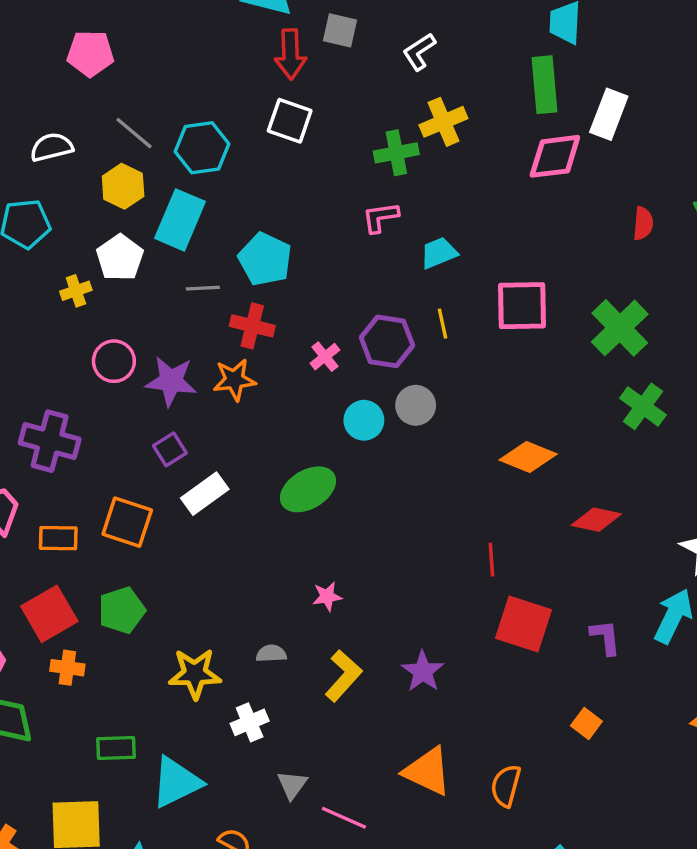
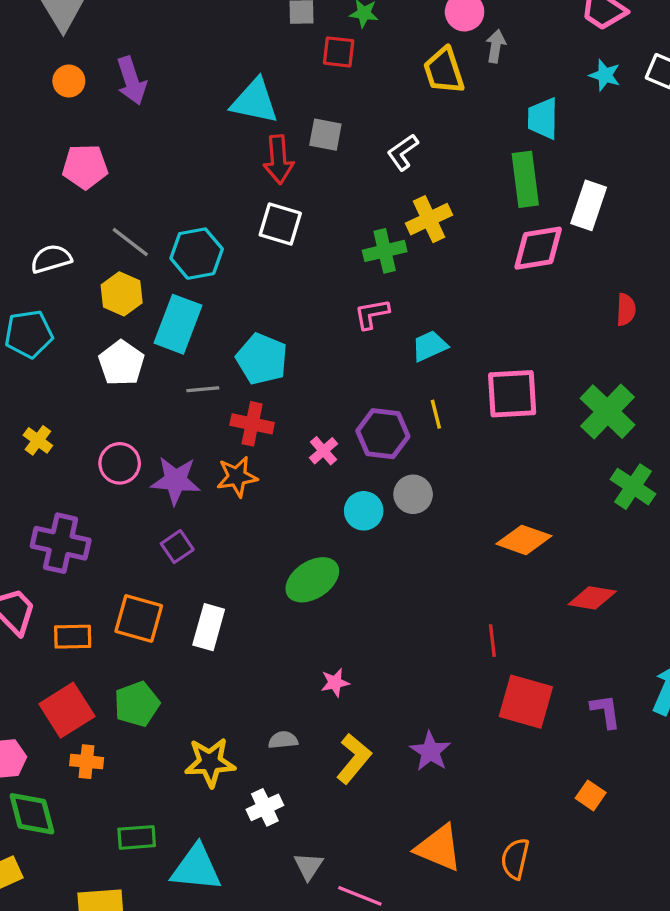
yellow cross: (76, 291) -> (38, 440), moved, turned -32
white rectangle: (205, 494) -> (209, 627), moved, turned -36
cyan triangle: (176, 782) -> (196, 868), turned 34

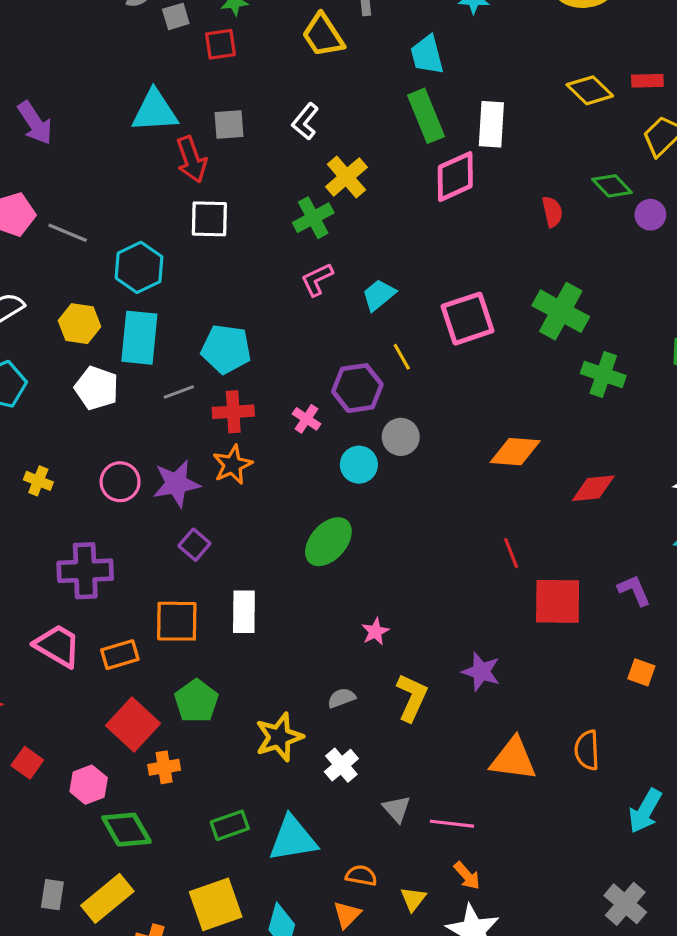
gray line: (130, 242) -> (68, 233), moved

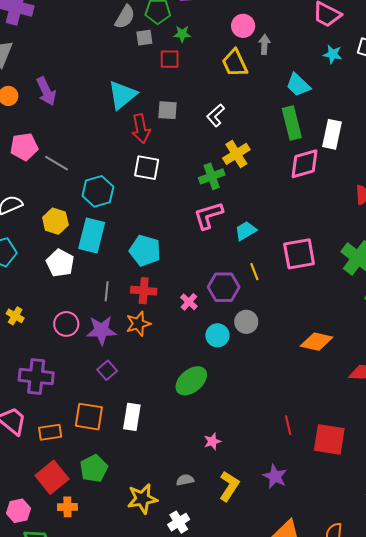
cyan trapezoid: (427, 55) -> (298, 85), turned -40
cyan triangle: (155, 111) -> (122, 95), turned -44
pink L-shape: (317, 279) -> (208, 215), size x1.4
gray line: (179, 392) -> (107, 291), moved, turned -72
red line: (511, 553) -> (288, 425), moved

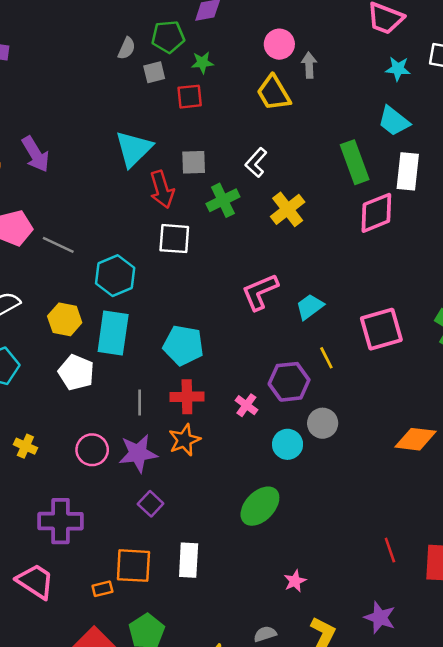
gray semicircle: (125, 17) -> (127, 48), size x0.7
cyan trapezoid: (298, 85) -> (394, 121), moved
green cross: (212, 176) -> (223, 200), moved
orange rectangle: (50, 432) -> (102, 589), moved, size x0.7

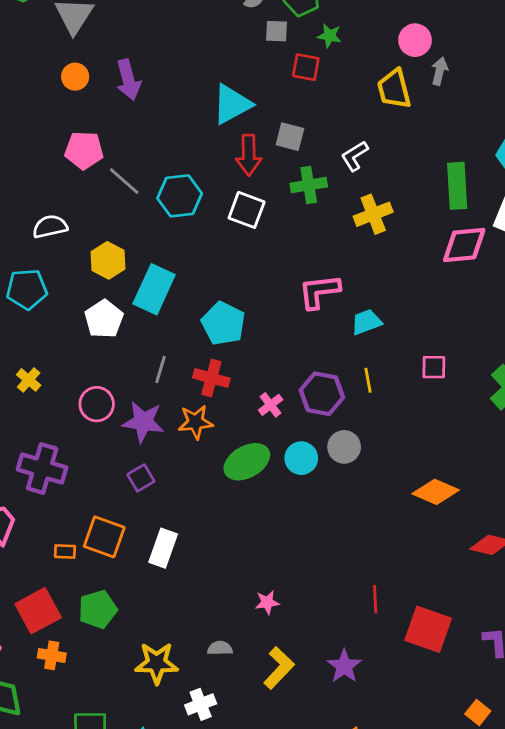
cyan hexagon: (115, 276) -> (180, 196), moved
pink square: (381, 329) -> (434, 367), size x0.6
green ellipse: (260, 506) -> (247, 462), moved

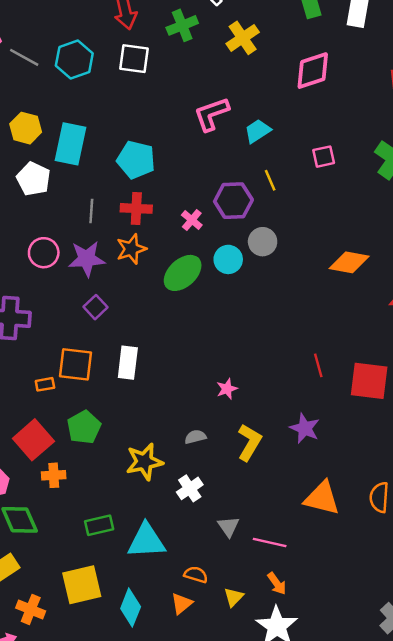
pink diamond: (464, 245) -> (313, 71), moved

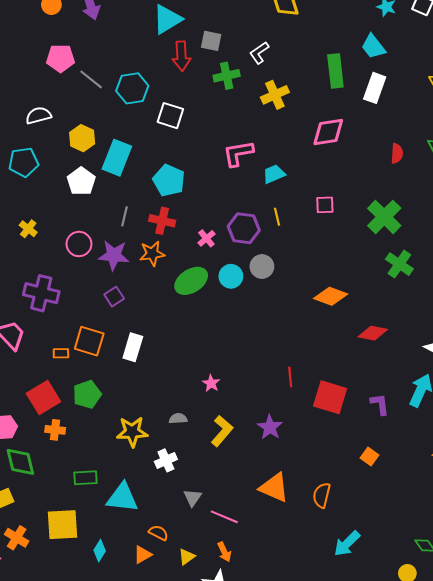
white square: (134, 59) -> (170, 116), moved
pink star: (227, 389) -> (211, 383), turned -30
cyan diamond: (131, 608) -> (100, 551), size x0.7

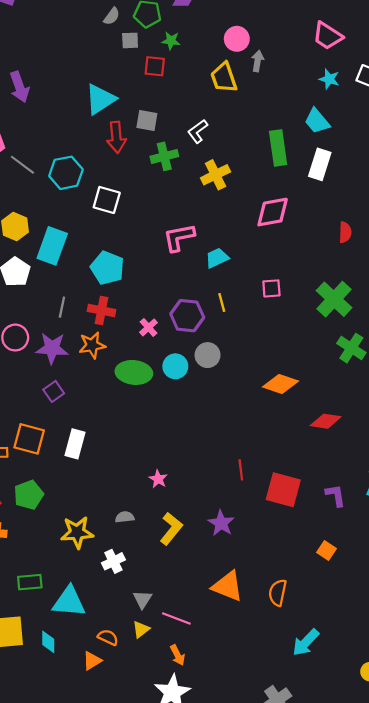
green ellipse: (191, 281) -> (134, 372), turned 40
cyan diamond: (100, 551) -> (48, 642), moved, turned -30
yellow triangle: (187, 557) -> (141, 629), moved

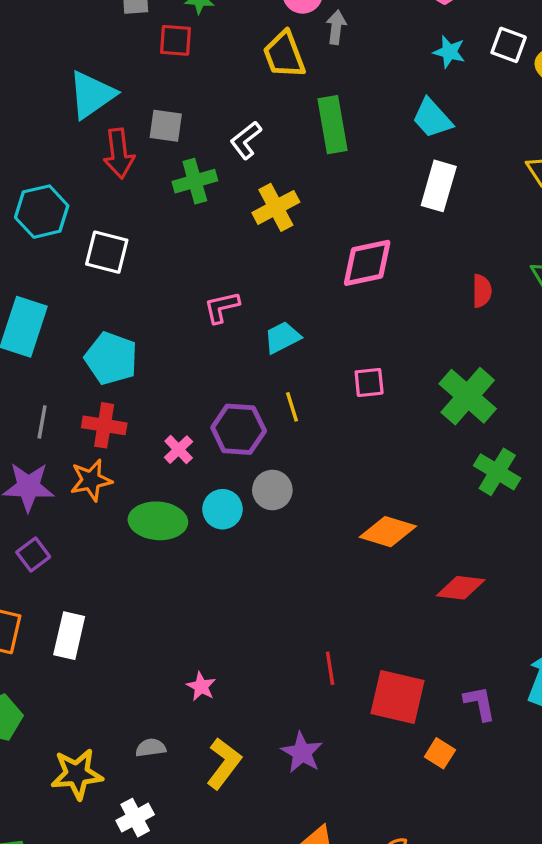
green rectangle: (278, 148) -> (333, 125), moved
pink L-shape: (179, 237) -> (222, 307), size x0.7
orange square: (326, 551) -> (440, 753), moved

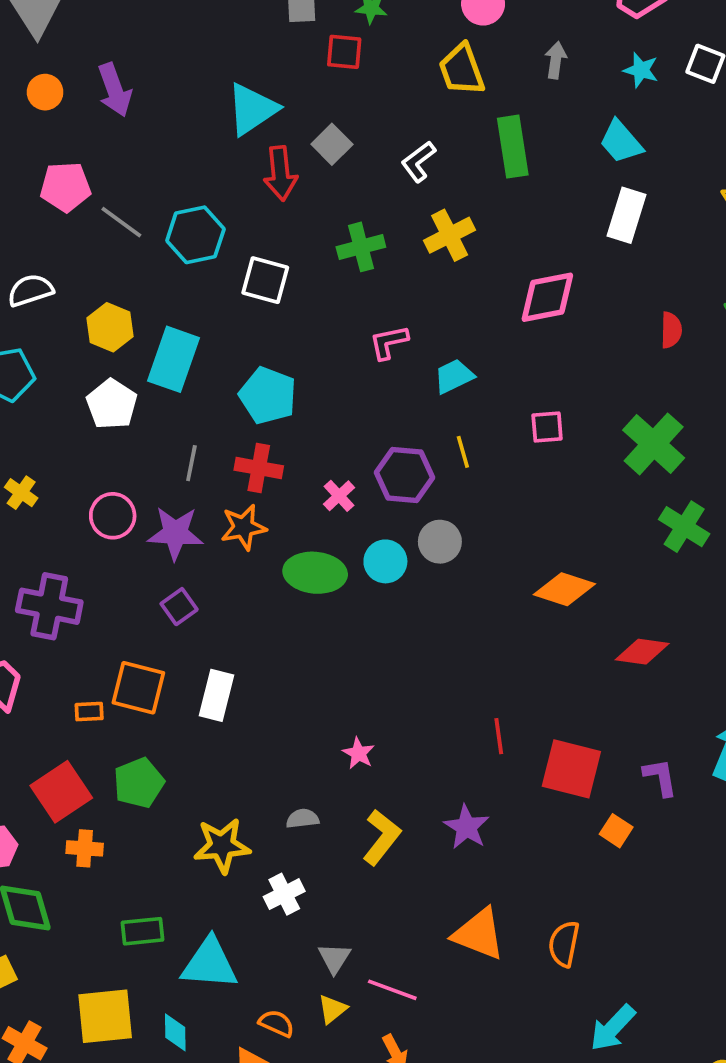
gray arrow: (336, 27) -> (556, 60), moved
gray square: (166, 126) -> (332, 144), turned 36
green cross: (195, 181) -> (361, 247), moved

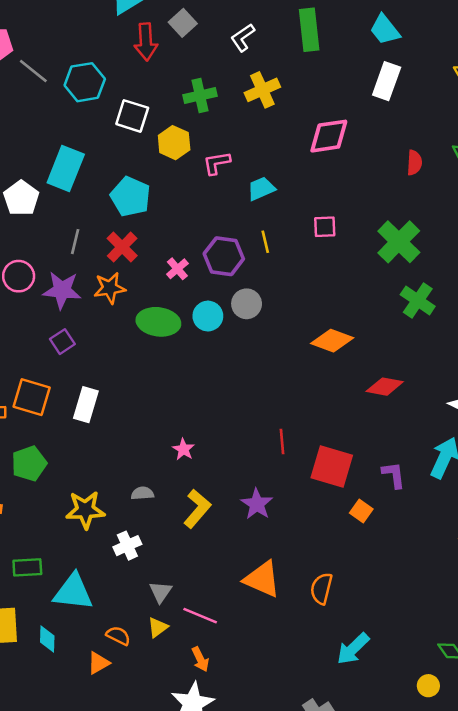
yellow hexagon: (110, 327) -> (174, 143), moved
red cross: (259, 468) -> (122, 247), turned 32

